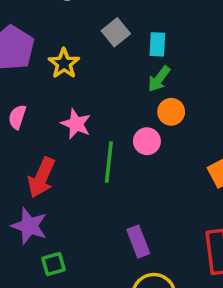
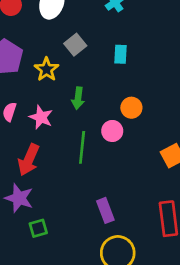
gray square: (116, 32) -> (75, 45), moved
green arrow: (159, 79) -> (78, 98), moved, turned -30
pink star: (76, 124) -> (41, 117), moved

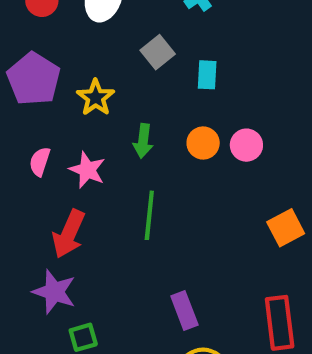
gray square: (75, 45) -> (158, 52), moved
orange circle: (131, 108) -> (203, 143), moved
pink circle: (112, 131) -> (246, 145), moved

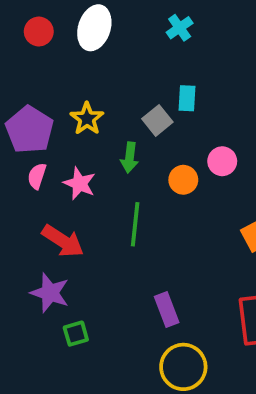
gray square: (158, 52) -> (157, 120), moved
purple pentagon: (34, 79) -> (29, 130), moved
orange circle: (203, 143) -> (183, 180), moved
red arrow: (69, 234) -> (63, 241), turned -81

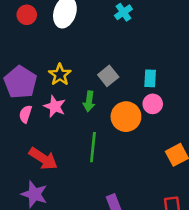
cyan rectangle: (187, 98) -> (150, 78), moved
orange circle: (183, 180) -> (126, 117), size x1.5
pink star: (80, 183) -> (55, 106), moved

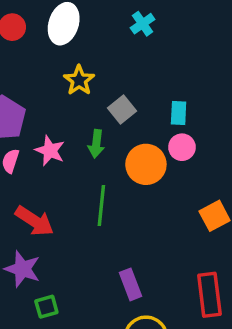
yellow star: (60, 75) -> (79, 80), moved

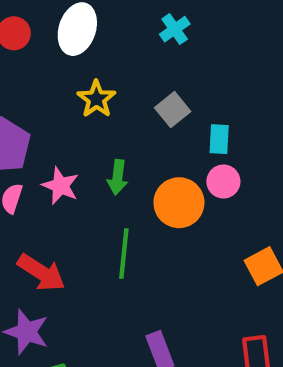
gray square: (122, 109) -> (173, 110), moved

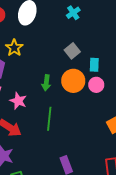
yellow star: (96, 99) -> (14, 48), moved
pink star: (60, 186) -> (18, 101), moved
orange circle: (179, 203) -> (73, 81), moved

